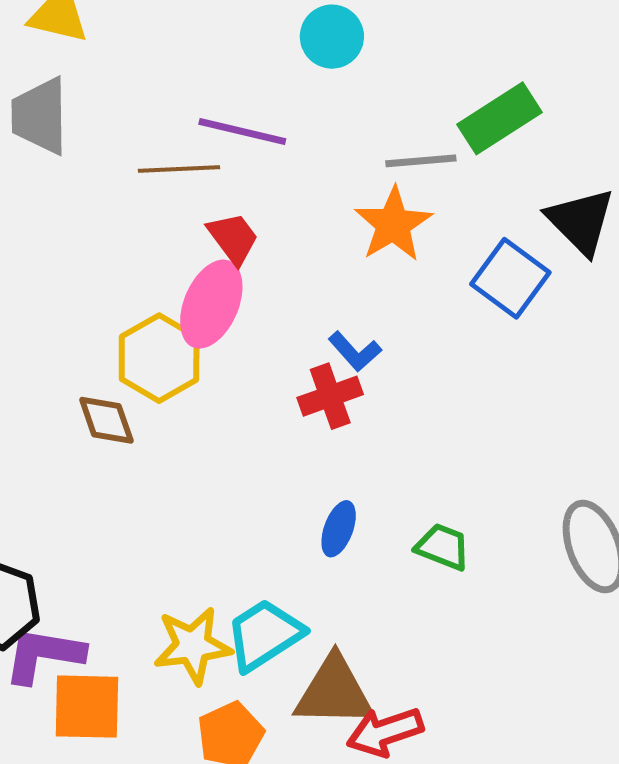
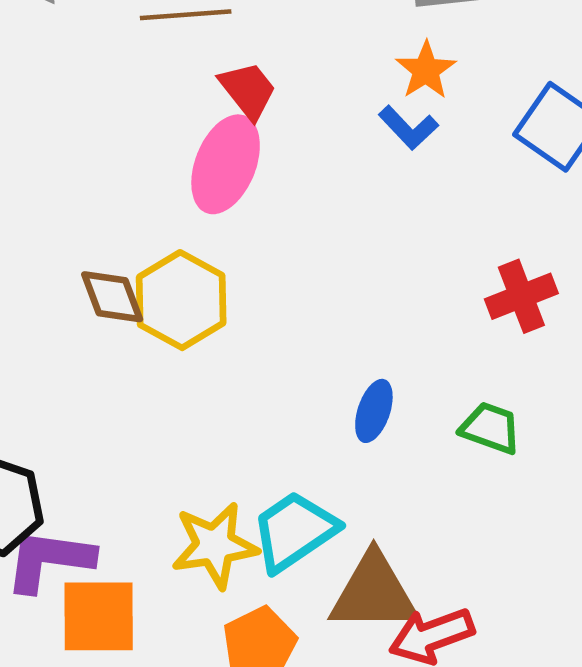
orange star: (393, 224) -> (426, 70), size x0.7
blue L-shape: (355, 351) -> (408, 128), moved
yellow hexagon: (159, 358) -> (181, 300), moved
red cross: (330, 396) -> (521, 296), moved

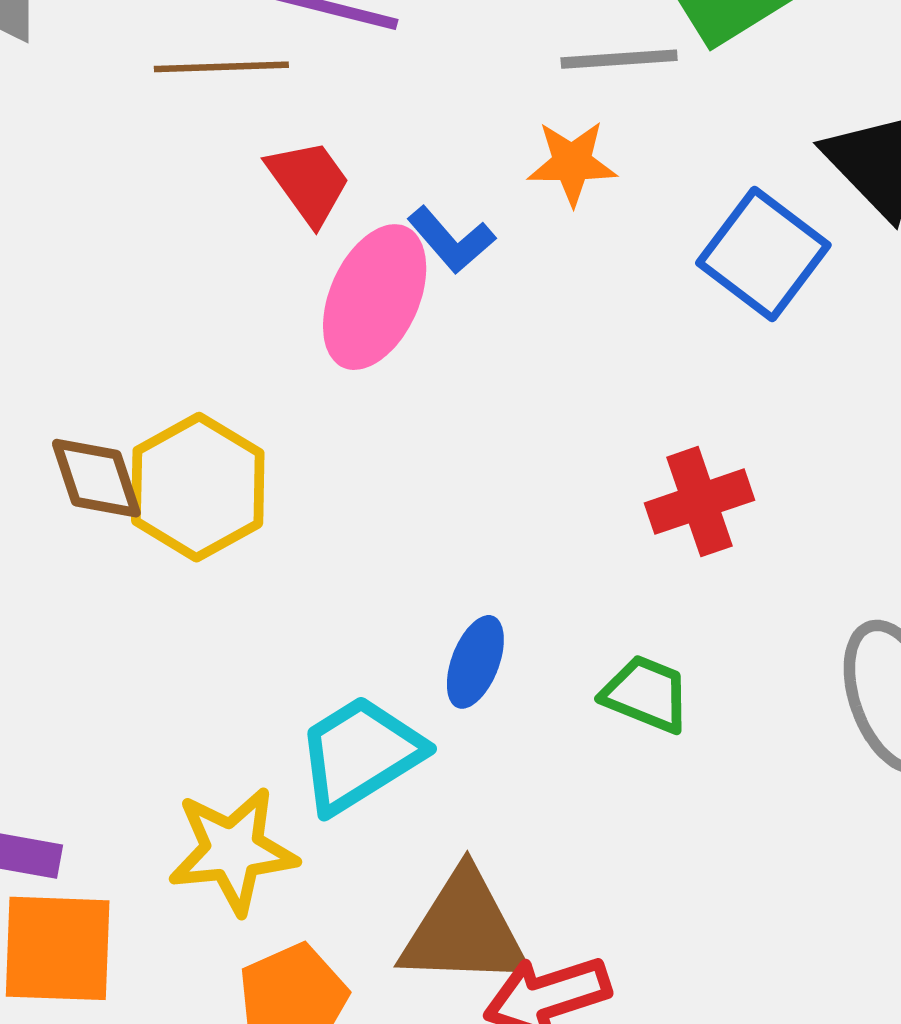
orange star: (426, 70) -> (572, 163), turned 30
blue L-shape: (408, 128) -> (451, 240), moved
pink ellipse: (226, 164) -> (375, 297), moved
cyan trapezoid: (294, 531) -> (360, 754), moved

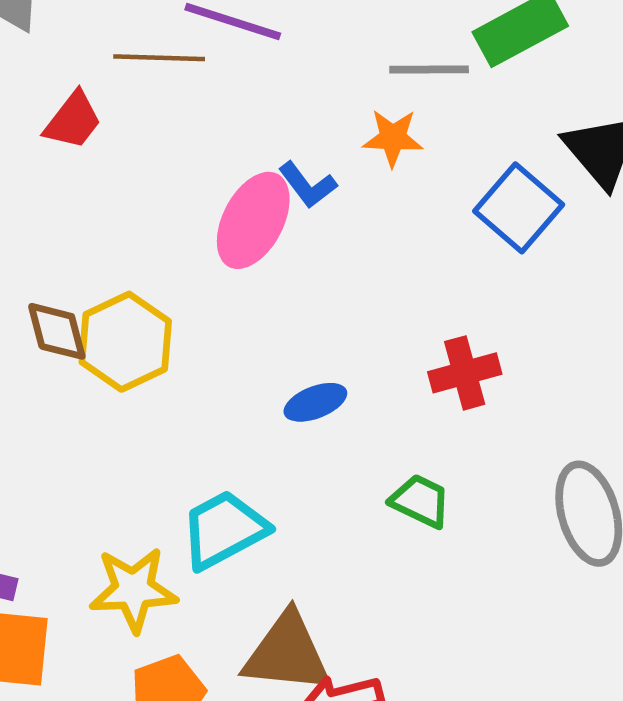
red trapezoid: (309, 182) -> (73, 121), moved, turned 70
blue ellipse: (475, 662) -> (315, 402), moved, turned 44

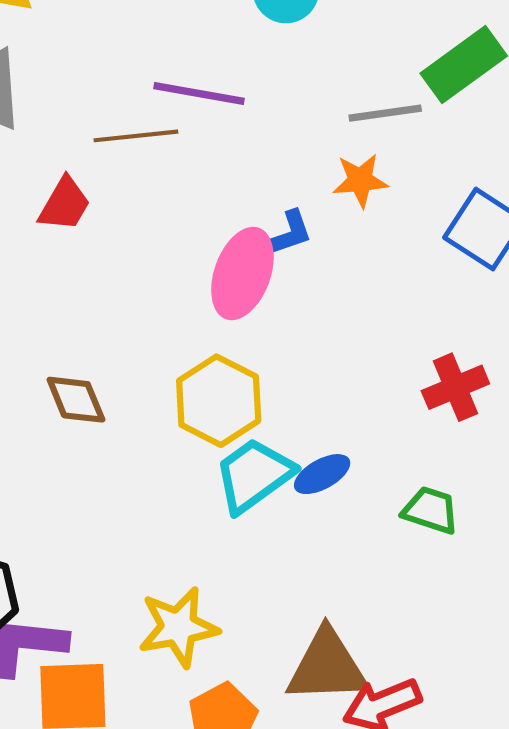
blue L-shape: (308, 185) -> (288, 234), turned -64
yellow hexagon: (125, 342) -> (219, 401), moved
blue ellipse: (315, 402) -> (322, 474), moved
cyan trapezoid: (224, 530) -> (254, 475), moved

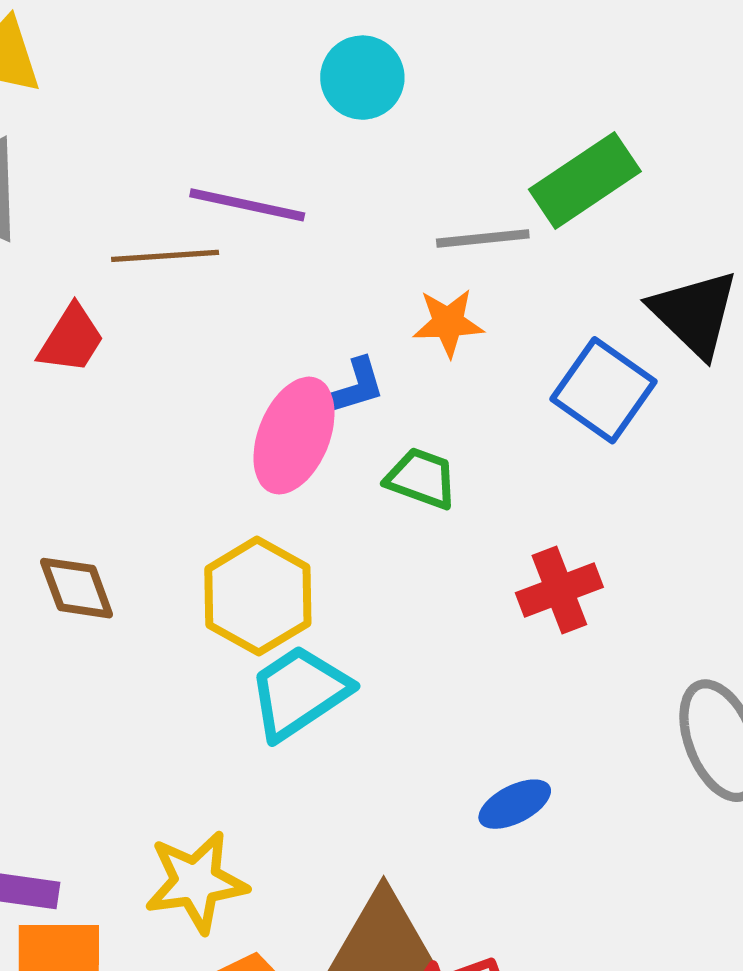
blue ellipse: (322, 474) -> (515, 804), moved
green trapezoid: (431, 510) -> (421, 478), moved

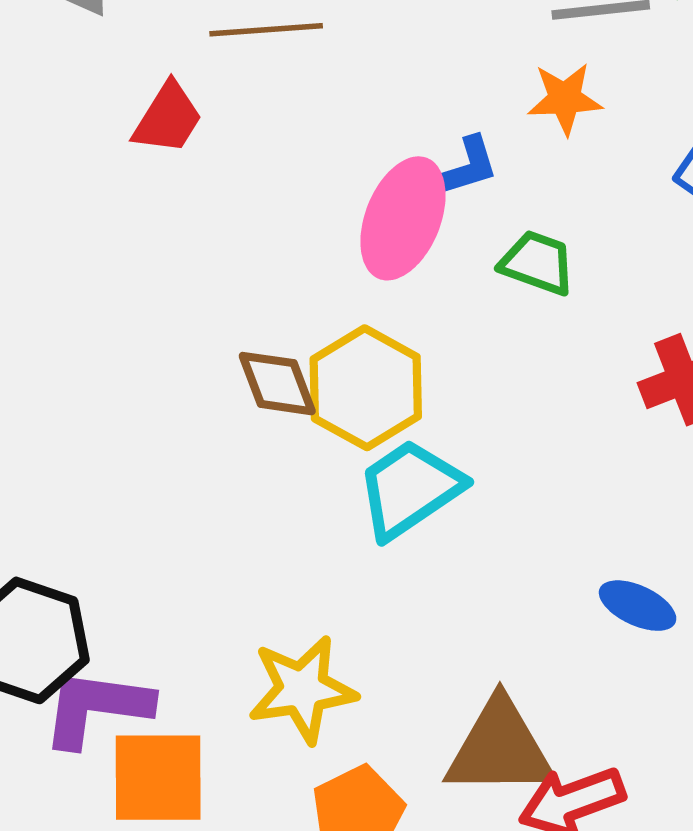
brown diamond: (77, 588) -> (277, 384), moved
blue ellipse: (515, 804) -> (638, 606), turned 52

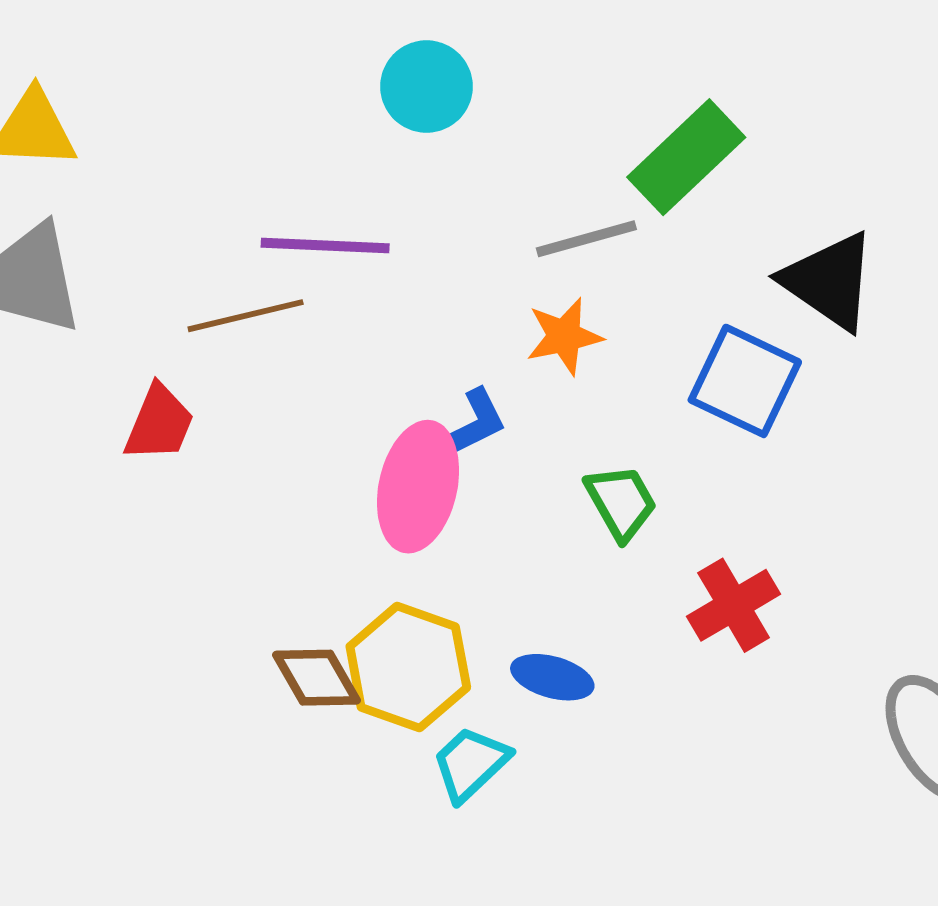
green trapezoid: (537, 263) -> (621, 502), moved, turned 50
cyan trapezoid: (410, 489) -> (470, 764), size x0.7
blue ellipse: (638, 606) -> (552, 677), moved

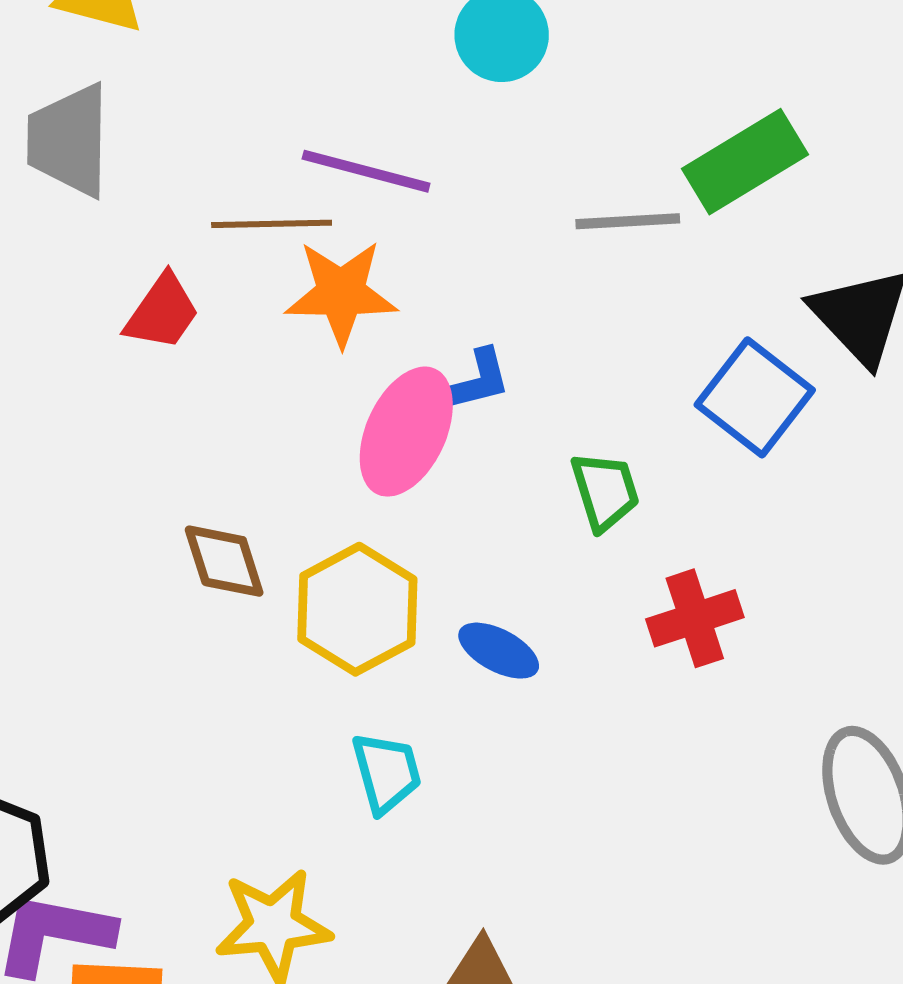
orange star: (564, 336) -> (341, 293), moved, size x1.4
brown diamond: (316, 678) -> (224, 561), moved
cyan trapezoid: (470, 764) -> (386, 773), moved, turned 106

